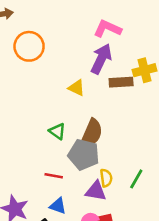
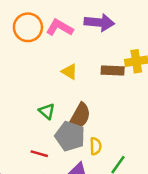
pink L-shape: (107, 29) -> (60, 28), moved
purple arrow: (101, 59) -> (99, 22), moved, turned 64
yellow semicircle: (106, 178) -> (96, 146), moved

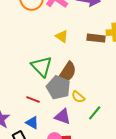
green triangle: (47, 111) -> (42, 66), size x1.6
yellow semicircle: (96, 146) -> (78, 97), turned 128

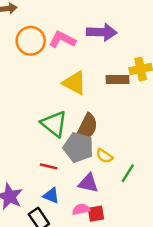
yellow triangle: (62, 36) -> (74, 83), size x1.5

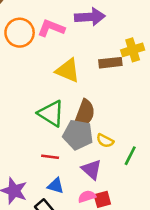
purple triangle: (88, 183) -> (92, 170), turned 35

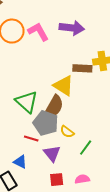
pink L-shape: (51, 28) -> (38, 32), turned 30
yellow triangle: (68, 70) -> (64, 86), moved
red line: (50, 157) -> (31, 139), moved
pink semicircle: (87, 197) -> (82, 179), moved

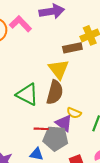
yellow triangle: (64, 86) -> (59, 69), turned 35
gray pentagon: (46, 123) -> (56, 138), moved
purple triangle: (52, 154) -> (64, 123), moved

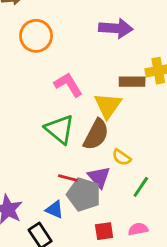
pink L-shape: (20, 24) -> (68, 85), moved
yellow semicircle: (74, 113) -> (122, 157), moved

